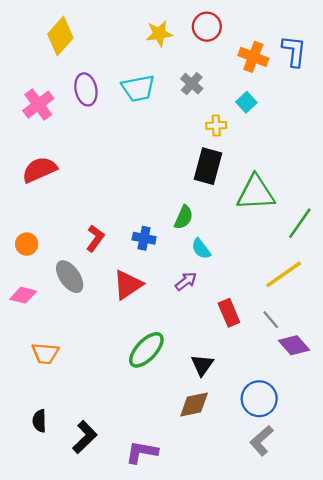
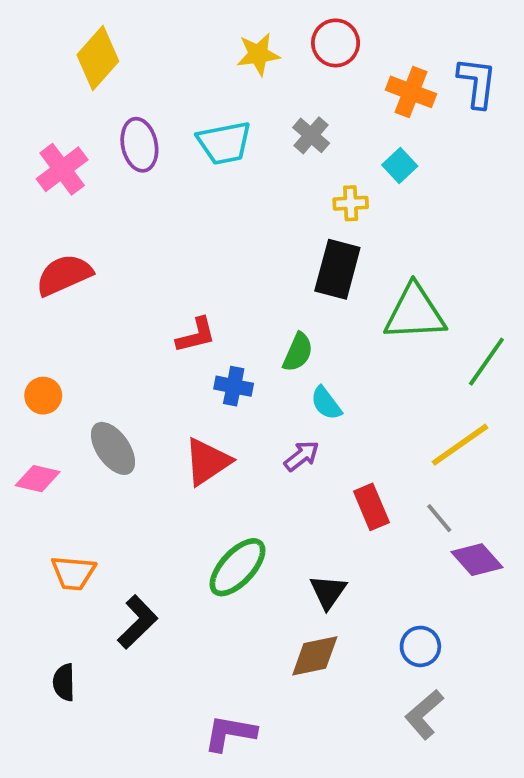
red L-shape: (95, 238) -> (196, 335), moved, turned 40
blue circle: (259, 399) -> (420, 646), size x0.7
black L-shape: (85, 437) -> (138, 622), moved

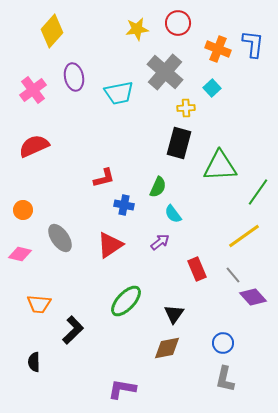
gray cross: (311, 135) -> (165, 72), size x1.8
cyan trapezoid: (224, 143) -> (119, 93), moved
gray L-shape: (424, 714) -> (225, 379), turned -36

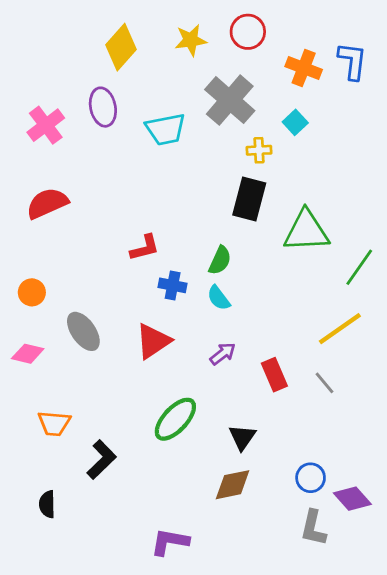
yellow diamond: (52, 31) -> (121, 47), moved
cyan semicircle: (173, 214) -> (219, 298), moved
purple arrow: (160, 242) -> (223, 354), moved
purple diamond: (253, 297) -> (352, 499), moved

